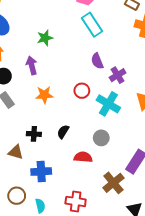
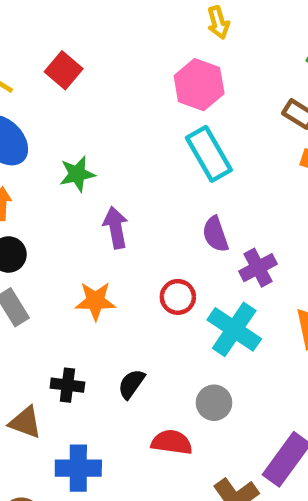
green star: (45, 38) -> (77, 174), moved
purple arrow: (32, 65) -> (116, 228), moved

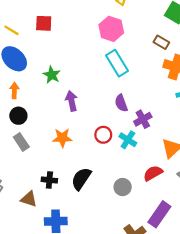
red square: (64, 70) -> (44, 23), turned -36
green star: (77, 174) -> (52, 75), turned -30
cyan cross: (234, 329) -> (128, 140), moved, size x0.7
black semicircle: (131, 384) -> (81, 179), size x1.5
red semicircle: (172, 442) -> (153, 173), moved, turned -36

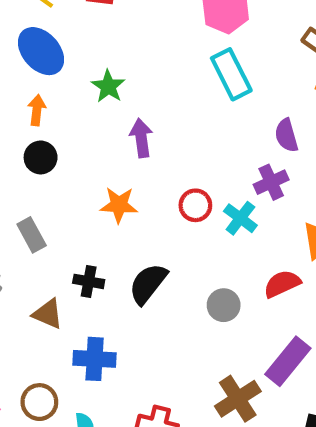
purple semicircle: (121, 103) -> (286, 135), moved
gray rectangle: (21, 142) -> (32, 235), moved

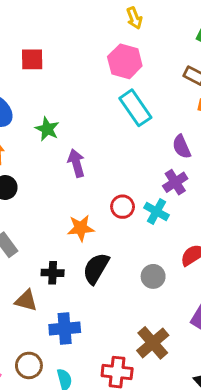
orange star: (119, 205) -> (81, 228), moved
brown cross: (238, 399) -> (153, 343), moved

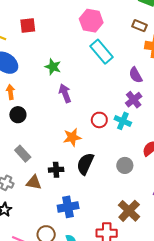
green star: (47, 129) -> (53, 67), moved
brown triangle: (26, 300) -> (34, 182), moved

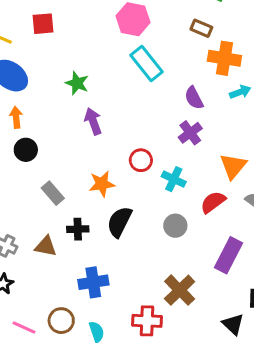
cyan cross: (123, 121) -> (174, 179), moved
gray rectangle: (23, 154) -> (53, 193), moved

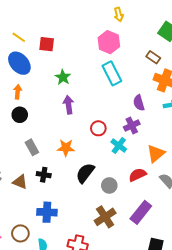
red square: (43, 24) -> (47, 44), moved
red circle: (141, 160) -> (98, 128), moved
cyan cross: (174, 179) -> (119, 145), moved
black semicircle: (119, 222) -> (85, 173), moved
brown cross: (180, 290) -> (105, 217), moved

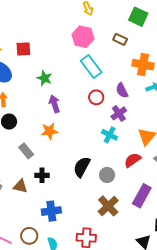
brown rectangle: (153, 57) -> (120, 39), moved
red circle: (98, 128) -> (96, 97), moved
orange star: (66, 148) -> (49, 131), moved

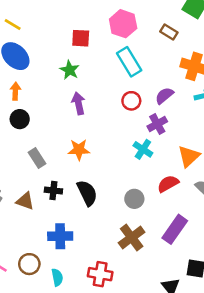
red square: (23, 49) -> (81, 38), moved
purple semicircle: (122, 90) -> (164, 96), turned 70
orange star: (49, 131) -> (79, 150), moved
black semicircle: (82, 167) -> (87, 193), moved, turned 120

